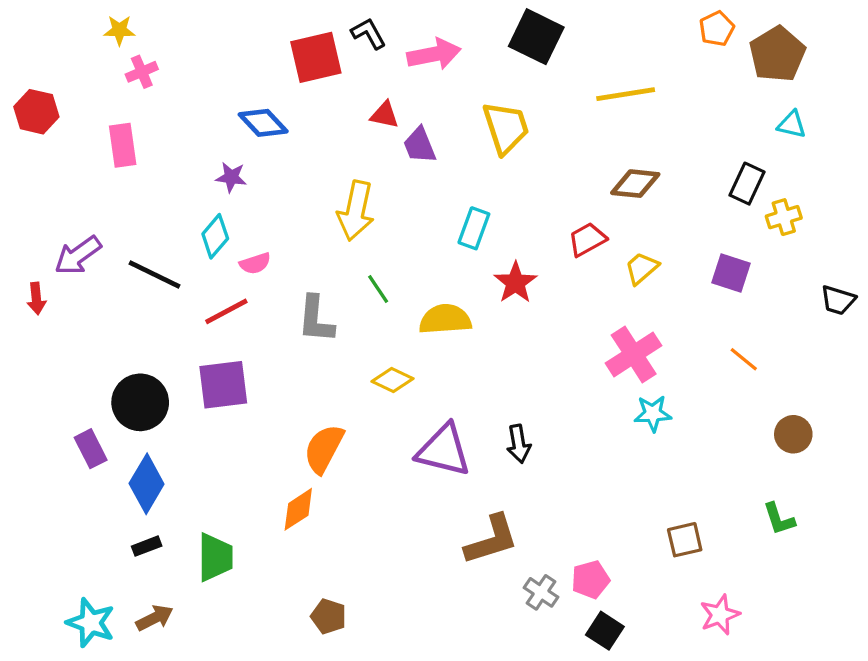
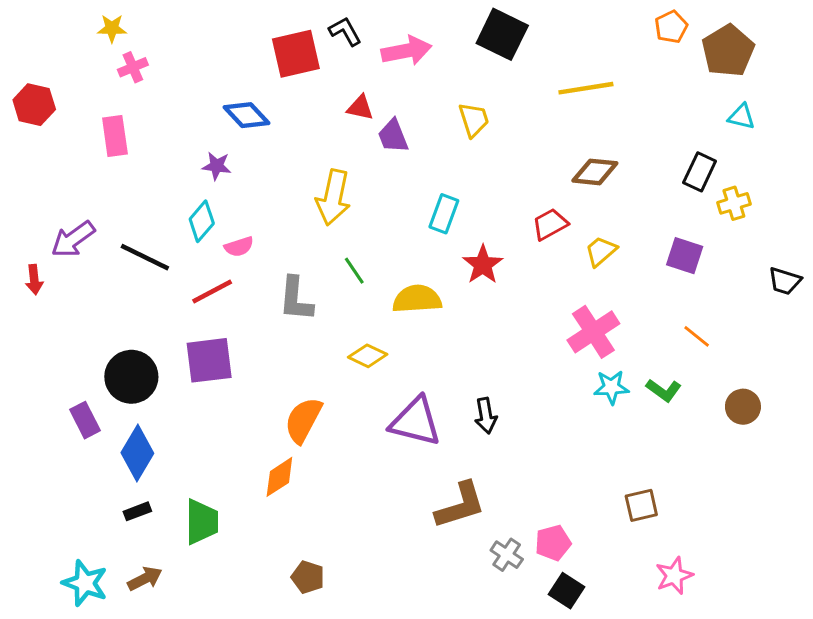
yellow trapezoid: (506, 128) -> (474, 120), size x0.7
green L-shape: (779, 519) -> (664, 390), moved, turned -36

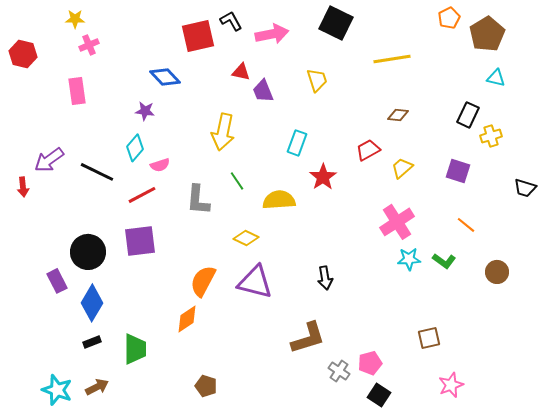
red hexagon: (34, 105) -> (23, 54), moved
brown diamond: (595, 172) -> (398, 115), size x0.7
purple triangle: (415, 422) -> (255, 282), moved

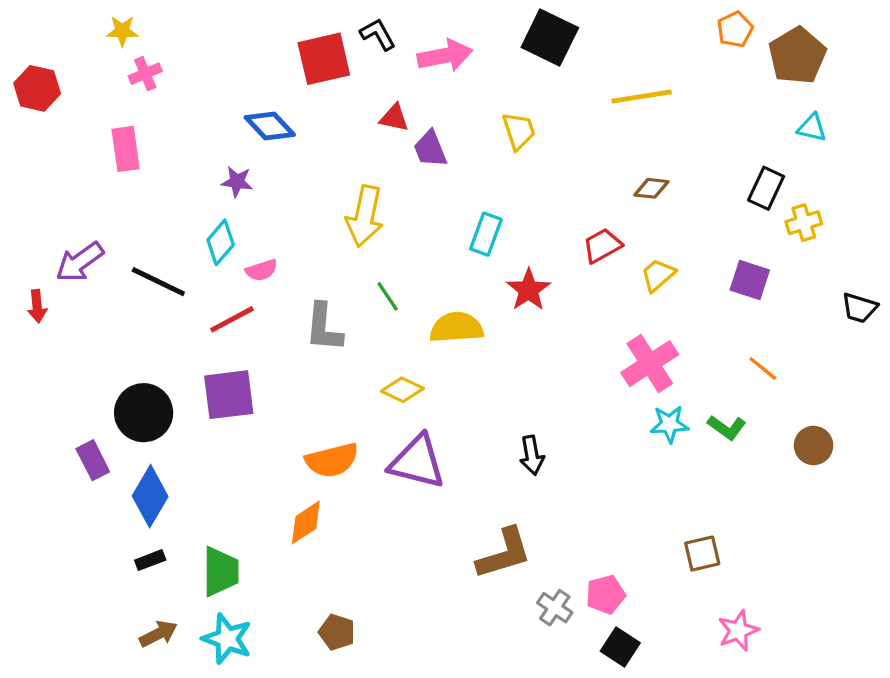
orange semicircle: (203, 281) -> (332, 460), turned -132
cyan star: (57, 390) -> (227, 639), moved

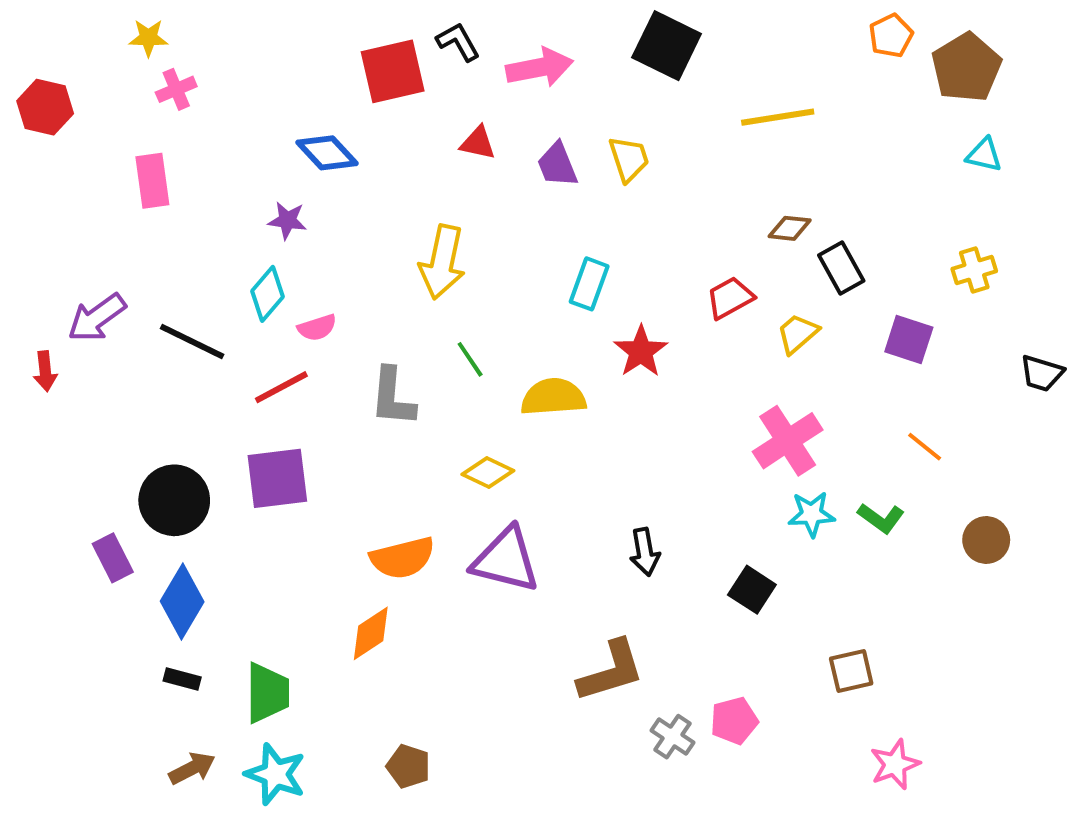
purple trapezoid: (430, 149) -> (557, 165), moved
black rectangle: (766, 188) -> (841, 268), moved, turned -54
black rectangle: (150, 560) -> (182, 679), turned 36
black square: (620, 647) -> (752, 590), moved

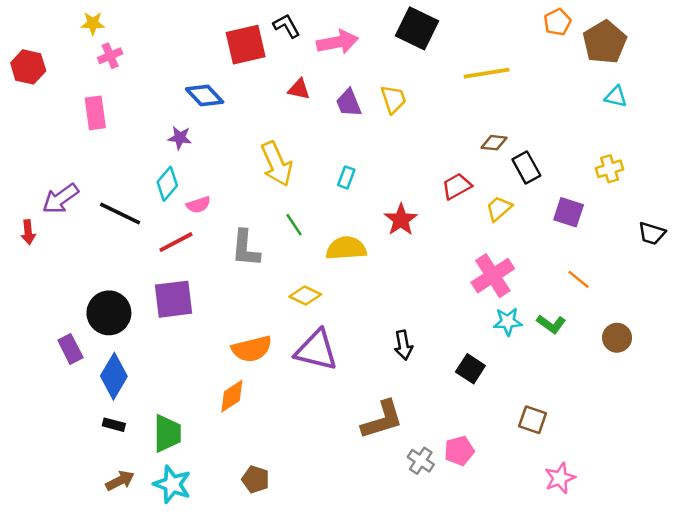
yellow arrow: (442, 262) -> (277, 164), turned -36
cyan rectangle: (589, 284) -> (346, 177), moved, size x0.7
brown square: (851, 671) -> (533, 420), turned 32

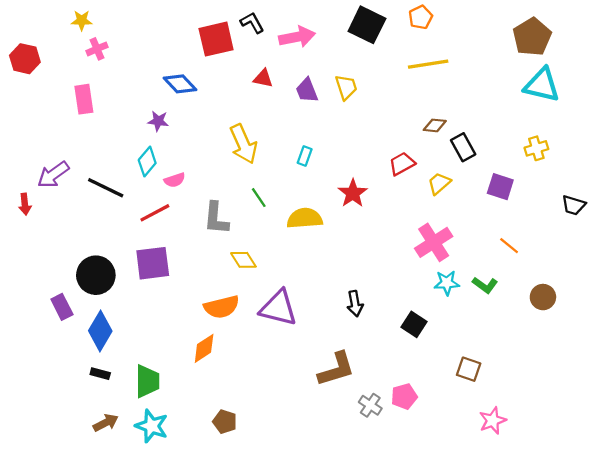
orange pentagon: (557, 22) -> (421, 17), moved
cyan triangle: (616, 97) -> (542, 85), size x1.8
yellow diamond: (305, 295) -> (243, 260), moved, turned 32

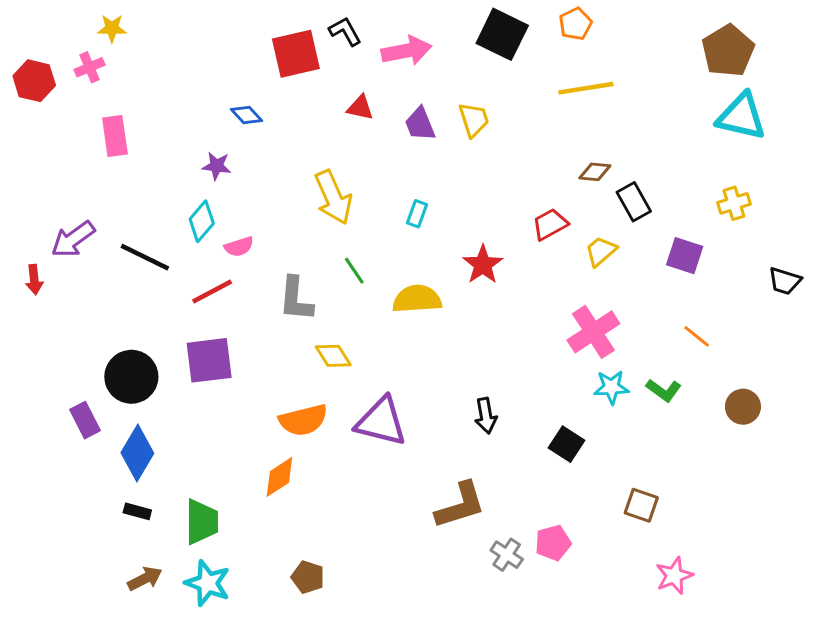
pink cross: (97, 49) -> (89, 67), moved
blue diamond: (180, 84) -> (247, 115), size x0.7

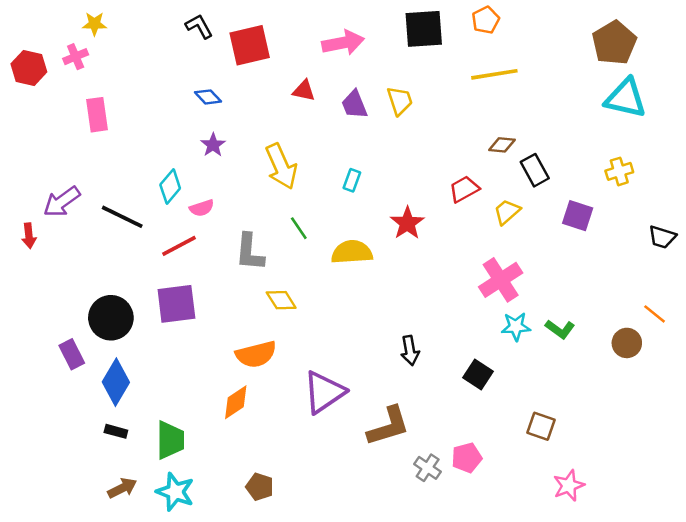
black L-shape: (345, 31) -> (199, 26), moved
black square: (502, 34) -> (424, 29), turned -30
purple star: (217, 166) -> (213, 145), moved, turned 30
orange line: (697, 336) -> (655, 314), moved
purple triangle: (381, 422) -> (324, 392), moved, turned -48

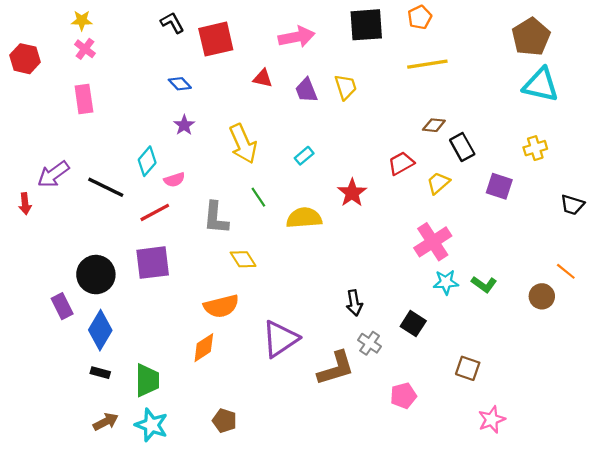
pink cross: (76, 57) -> (85, 49), moved, turned -30
cyan rectangle: (352, 180) -> (304, 156), turned 30
gray cross: (428, 468) -> (370, 343), moved

